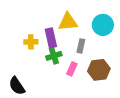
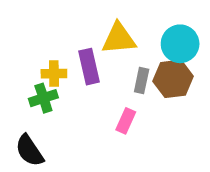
green cross: (54, 56) -> (43, 98), moved
brown hexagon: (99, 70) -> (173, 79), moved

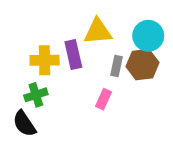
yellow cross: (54, 74) -> (45, 60), size x1.4
green cross: (43, 98) -> (36, 95), moved

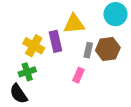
cyan circle: (148, 36) -> (115, 14), moved
yellow cross: (45, 60) -> (34, 46), turned 30

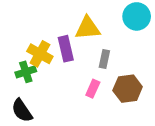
brown hexagon: (108, 49) -> (128, 89), moved
green cross: (27, 72) -> (26, 72), moved

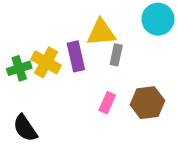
gray rectangle: (104, 59) -> (116, 55), moved
green cross: (26, 72) -> (19, 68), moved

